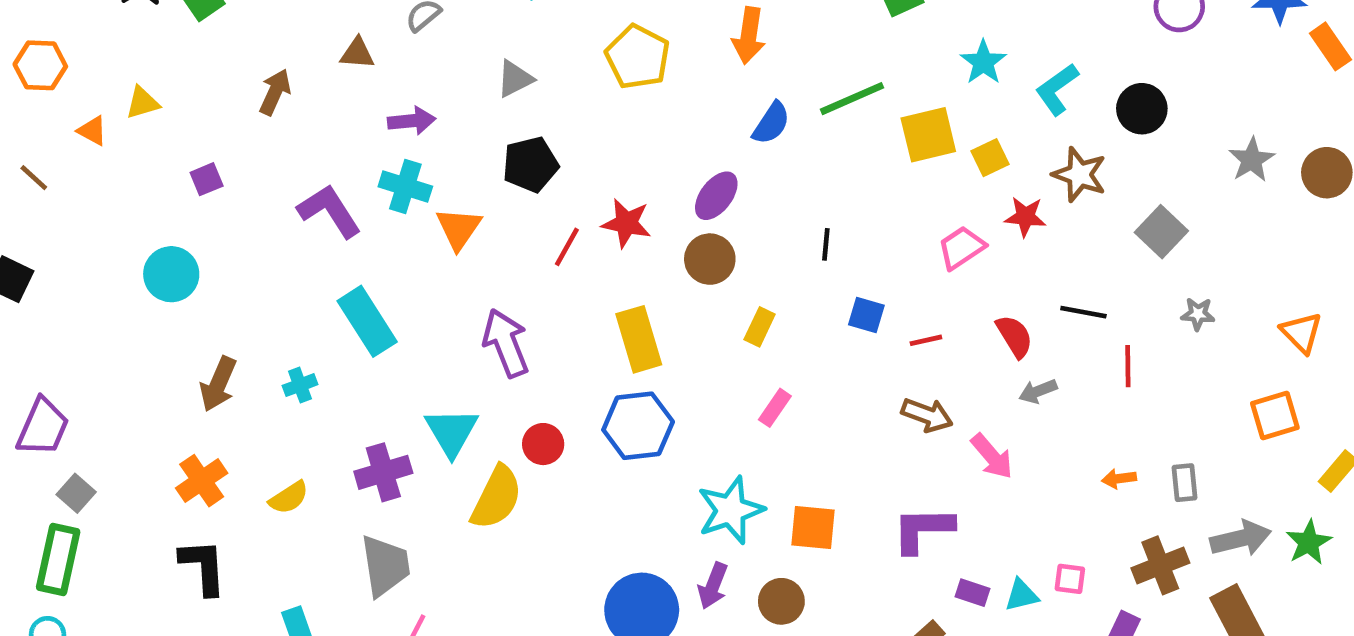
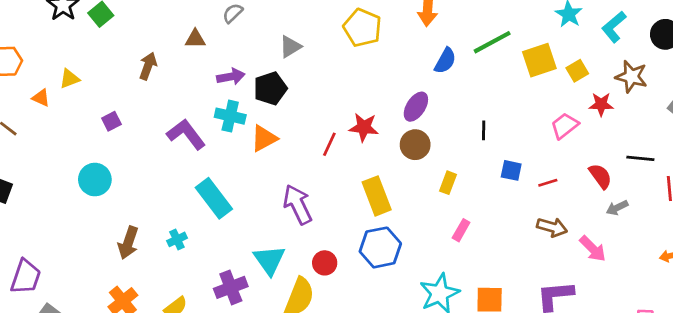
black pentagon: (530, 164) -> (270, 88), moved
orange triangle: (459, 228) -> (264, 138), turned 32

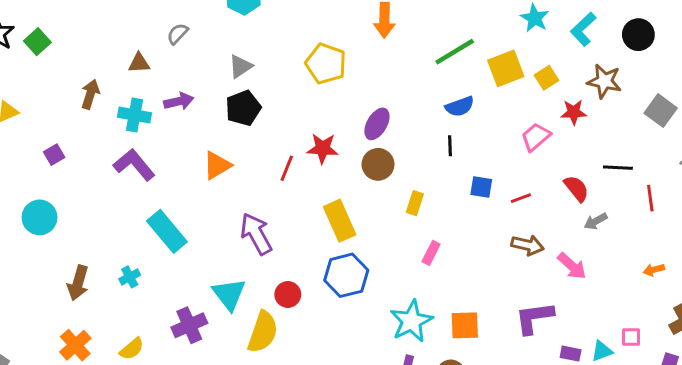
yellow pentagon: (362, 28) -> (326, 64), moved
blue semicircle: (445, 61) -> (460, 106), moved, turned 44
black pentagon: (270, 88) -> (243, 108), moved
cyan cross: (230, 116) -> (135, 115), moved

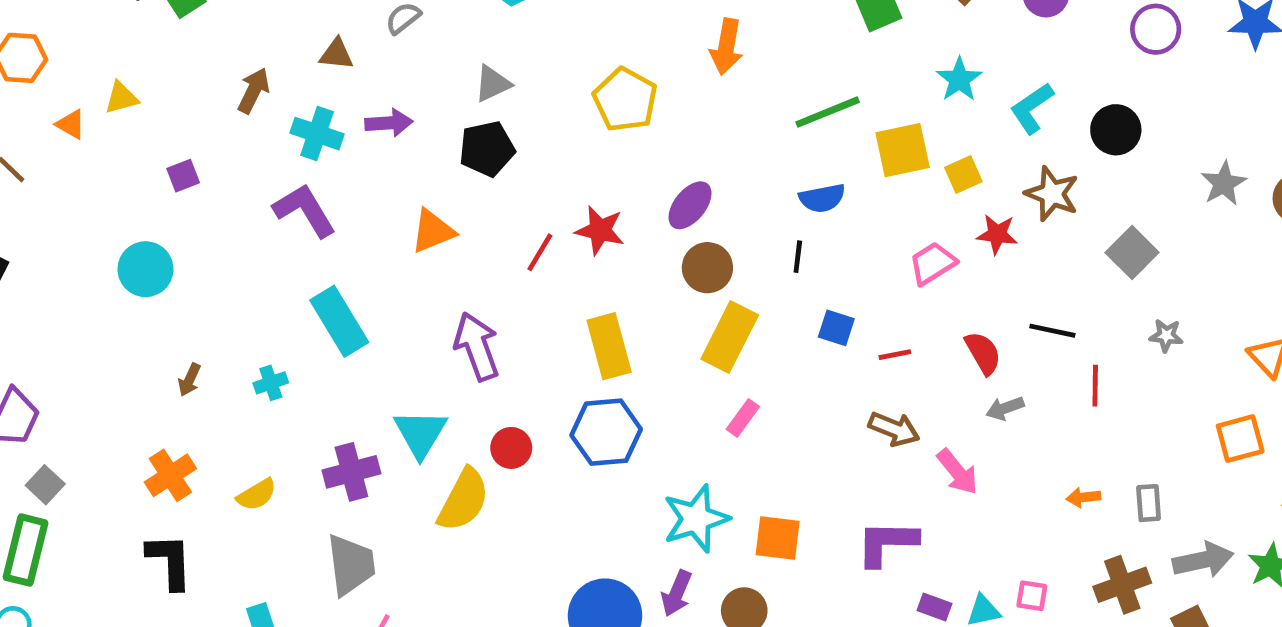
brown circle: (378, 164) -> (707, 268), moved
yellow rectangle: (415, 203) -> (730, 337), size x1.8
brown arrow: (78, 283) -> (189, 380), size x0.6

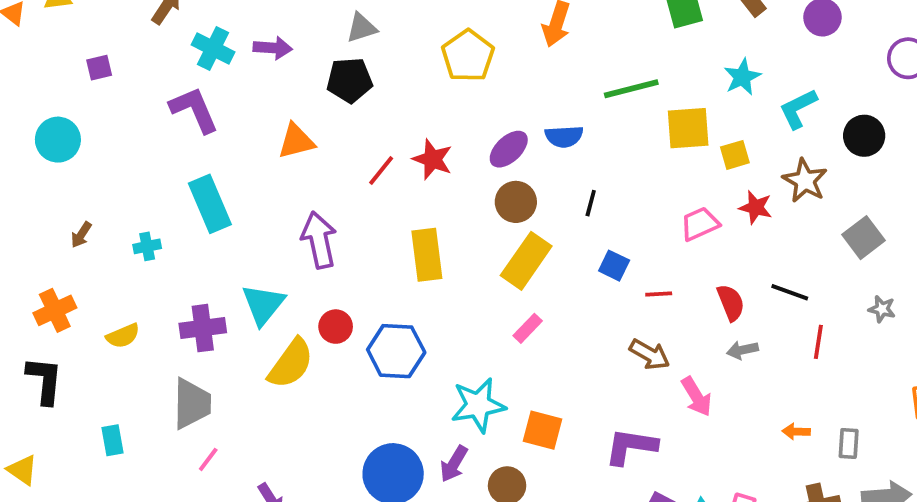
blue semicircle: (822, 198) -> (564, 136), moved
blue hexagon: (606, 432) -> (396, 351), moved

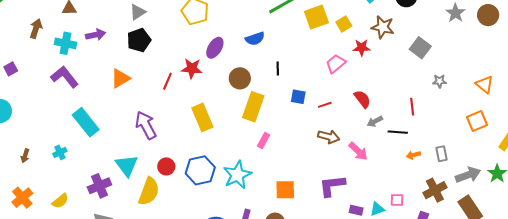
purple ellipse: (509, 149) -> (215, 48), moved
black line: (790, 292) -> (398, 132), moved
cyan star: (478, 405) -> (237, 175), moved

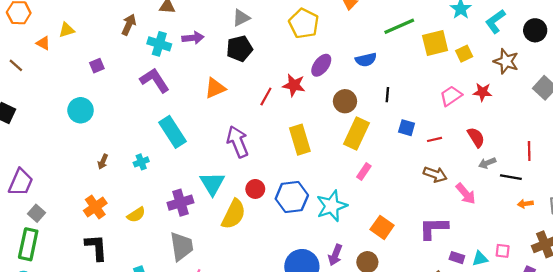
red star: (362, 48) -> (482, 92), moved
orange square: (285, 190) -> (382, 227), turned 30

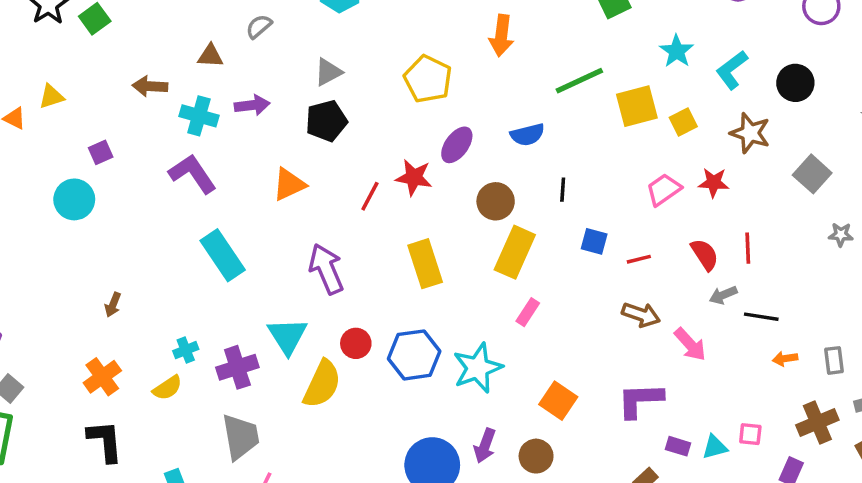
brown arrow: (129, 25) -> (150, 86), turned -110
cyan circle: (81, 110) -> (74, 199), moved
red line: (529, 151) -> (748, 248), moved
cyan cross: (141, 162) -> (186, 350), moved

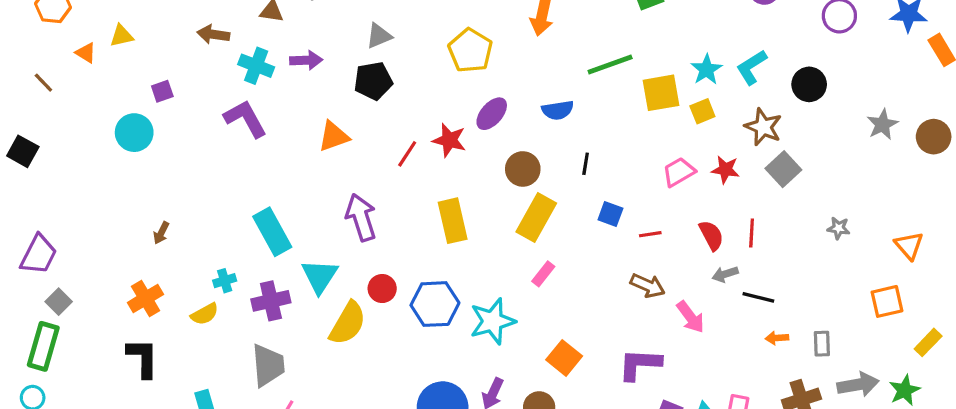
cyan star: (677, 51) -> (706, 70), moved
gray square: (812, 174) -> (783, 169), moved
cyan rectangle: (223, 255) -> (272, 232), moved

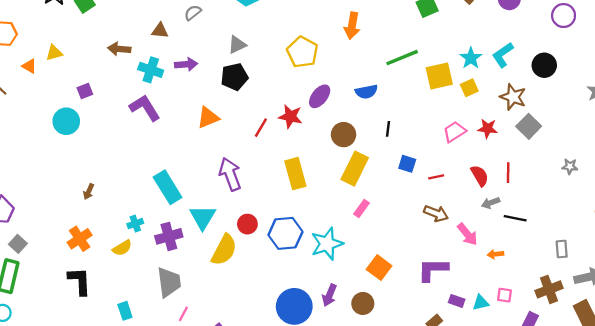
orange arrow: (777, 338) -> (495, 254), moved

